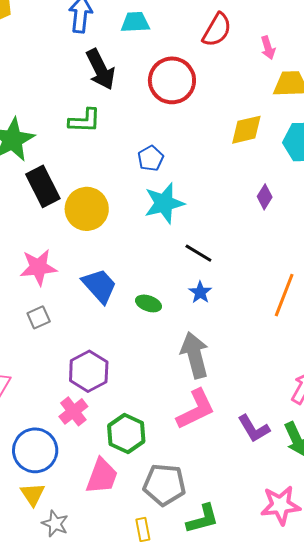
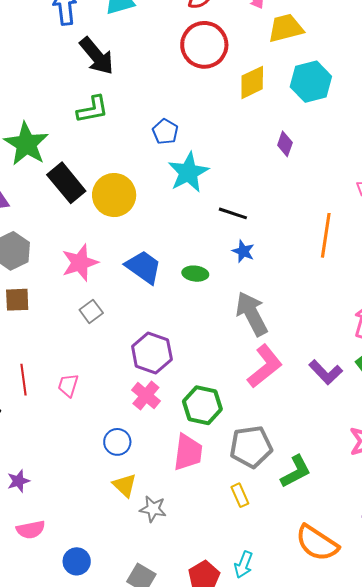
red circle: (172, 80) -> (204, 45), moved
blue circle: (35, 450) -> (117, 442), size x0.6

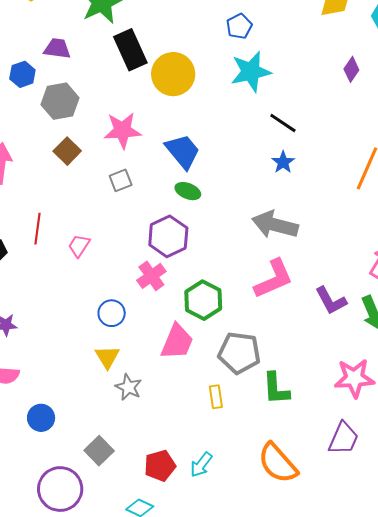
green ellipse: (195, 274) -> (188, 191), moved
brown square: (17, 300) -> (67, 151), moved, turned 32
gray arrow: (252, 314) -> (275, 225), turned -63
green L-shape: (296, 472) -> (276, 389), turned 99

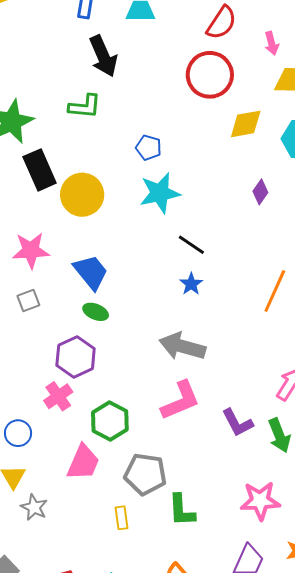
blue pentagon: (239, 26) -> (149, 148), turned -30

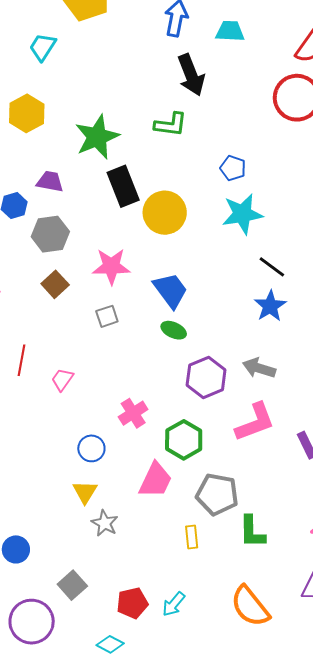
blue star: (191, 284) -> (270, 306), size x1.4
gray arrow: (182, 346) -> (259, 368), size x0.7
purple hexagon: (76, 357) -> (206, 377), moved

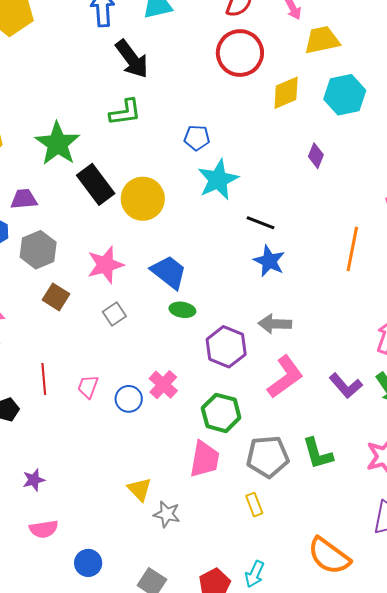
pink cross: (133, 413) -> (163, 385), moved
blue circle: (91, 448) -> (129, 399), moved
green L-shape: (252, 532) -> (318, 454), moved

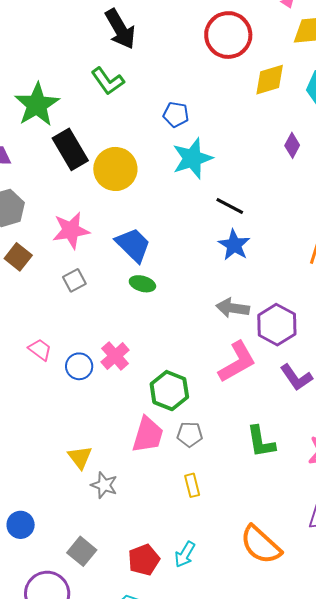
green L-shape: (125, 112) -> (108, 81), turned 56
purple hexagon: (226, 347) -> (277, 325), moved
pink trapezoid: (88, 387) -> (40, 350), turned 100
gray pentagon: (268, 457) -> (190, 434), moved, size x0.6

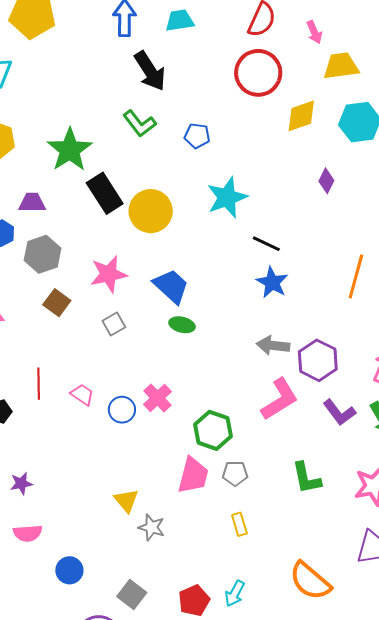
blue pentagon: (176, 114) -> (197, 136), moved

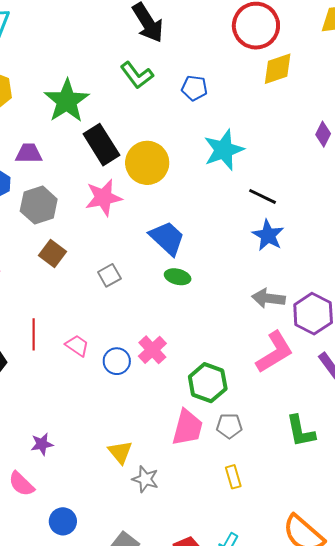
yellow diamond: (301, 116) -> (278, 69), moved
pink star: (109, 274) -> (103, 198), moved
purple star: (21, 483) -> (42, 444), moved
pink semicircle: (28, 533) -> (21, 484), turned 48

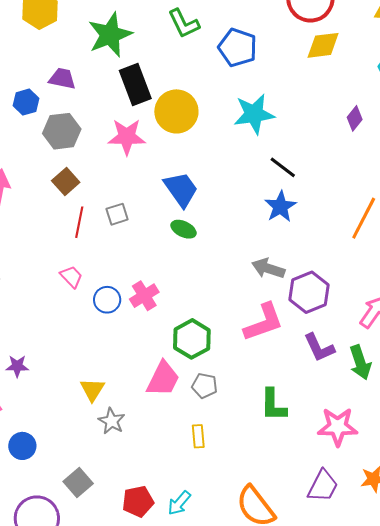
blue pentagon: (194, 88) -> (238, 48), size x1.5
red line: (34, 334) -> (79, 222), moved

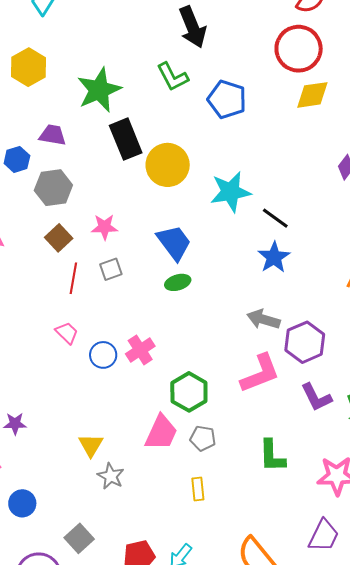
cyan star: (254, 114) -> (230, 192), moved
pink star: (127, 137) -> (105, 227), moved, size x0.7
green ellipse: (184, 229) -> (178, 282), turned -40

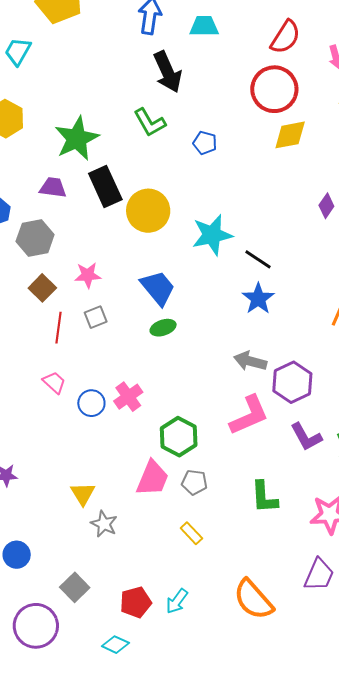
blue pentagon: (227, 99) -> (205, 143), size x0.6
purple trapezoid: (53, 135) -> (53, 187), moved
yellow rectangle: (198, 489) -> (191, 533), turned -35

